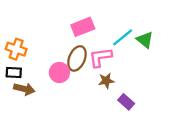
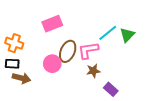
pink rectangle: (83, 27) -> (52, 24), moved
green triangle: (145, 40) -> (127, 35), turned 35

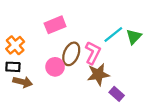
orange cross: (14, 43) -> (15, 45), turned 30
pink L-shape: (88, 50) -> (93, 53), turned 125
brown star: (93, 71) -> (98, 74), size x1.5

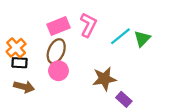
pink L-shape: (93, 53) -> (88, 25), moved
brown ellipse: (71, 54) -> (56, 51), moved
black rectangle: (13, 67) -> (19, 63), moved

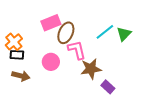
pink L-shape: (88, 25) -> (77, 50), moved, turned -40
brown ellipse: (56, 51) -> (66, 33), moved

